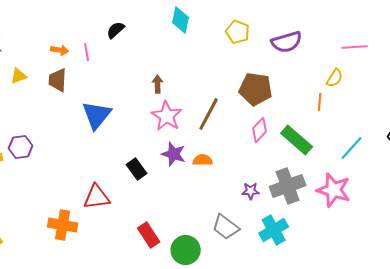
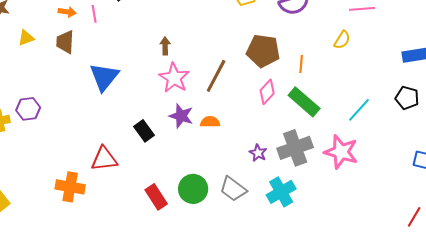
orange line: (320, 102) -> (301, 64), moved
purple star: (251, 191) -> (258, 153), turned 30
green circle: (186, 250) -> (193, 189), moved

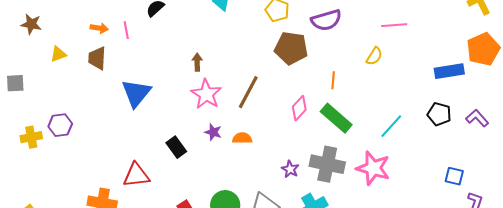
brown pentagon: (263, 51) -> (291, 48), moved
purple star: (181, 116) -> (213, 132), size x0.7
gray cross: (295, 148) -> (327, 164), turned 32

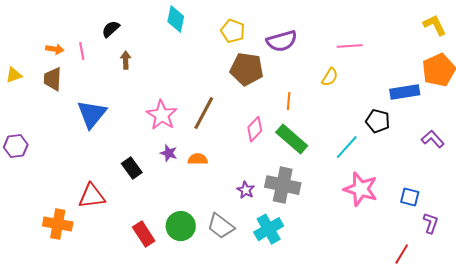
brown arrow: (197, 62) -> (126, 60), moved
black pentagon: (439, 114) -> (378, 121), moved
pink star: (373, 168) -> (361, 189), moved

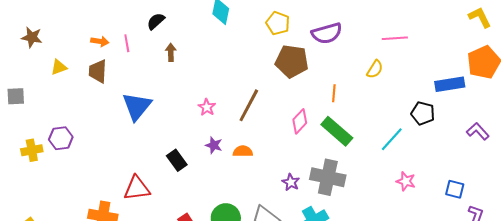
pink star: (162, 115) -> (207, 107), size x0.6
pink star: (361, 189) -> (406, 181), size x0.6

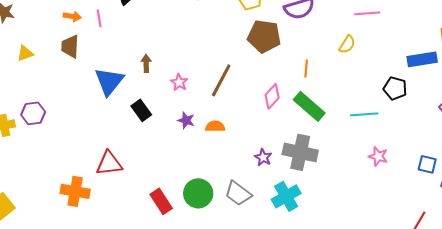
brown arrow: (171, 52) -> (146, 63), moved
yellow triangle: (59, 67) -> (25, 53), moved
cyan line: (392, 139) -> (364, 114), turned 44
black rectangle: (177, 160) -> (141, 110), moved

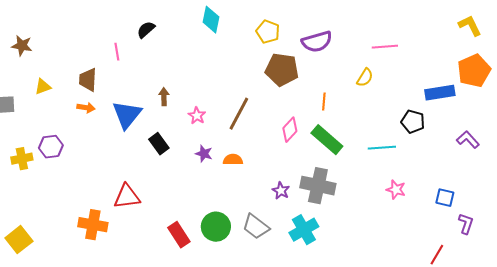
orange arrow: (72, 16) -> (86, 108), moved

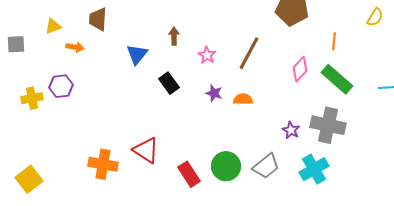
orange arrow: (86, 108) -> (75, 47), moved
blue triangle: (127, 115) -> (137, 54), size x0.7
red triangle: (127, 197) -> (146, 150), moved, turned 40
gray trapezoid: (256, 227) -> (266, 166), turned -76

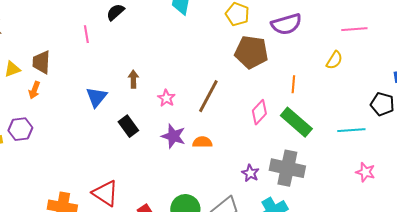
brown trapezoid: (98, 19) -> (41, 62), moved
orange arrow: (75, 47) -> (34, 90), turned 102
purple star: (214, 93) -> (173, 136), size x1.4

